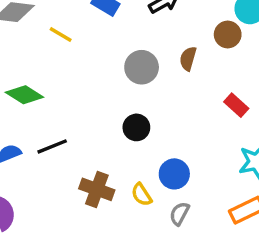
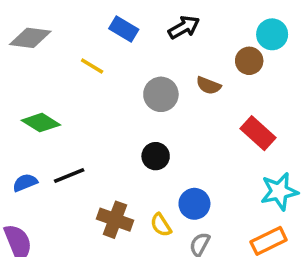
yellow line: (61, 34) -> (92, 66), moved
brown semicircle: (188, 59) -> (209, 86), turned -85
red rectangle: (236, 105) -> (258, 133), size x1.4

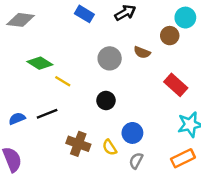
yellow line: (92, 66) -> (63, 81), moved
green diamond: (41, 123) -> (40, 63), moved

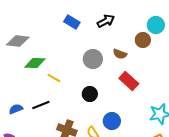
gray diamond: (21, 20) -> (18, 41), moved
green diamond: (40, 63) -> (35, 63), turned -30
red rectangle: (176, 85) -> (129, 81), moved

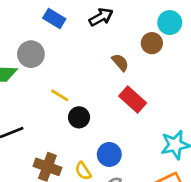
brown semicircle: (120, 54) -> (120, 62), turned -152
gray circle: (93, 59) -> (31, 54), moved
yellow line: (54, 78) -> (60, 95), moved

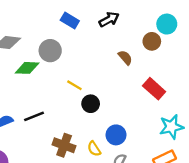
red rectangle: (133, 99) -> (154, 89), moved

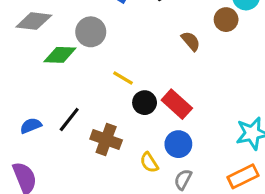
red rectangle: (154, 89) -> (177, 104), moved
black line: (34, 116) -> (69, 119), turned -30
brown cross: (64, 145) -> (106, 139), moved

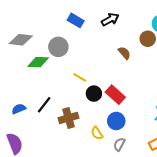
brown cross: (106, 139) -> (69, 118), turned -36

